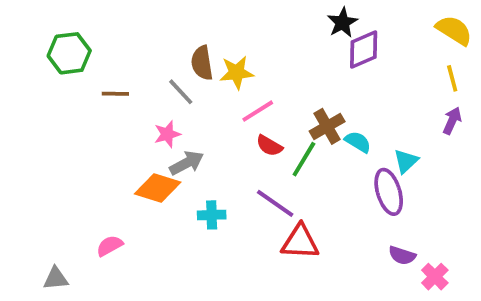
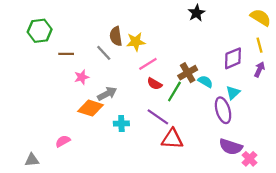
purple diamond: (364, 49) -> (233, 58), moved
pink star: (167, 134) -> (82, 77), moved
purple semicircle: (402, 255) -> (231, 147), size x1.5

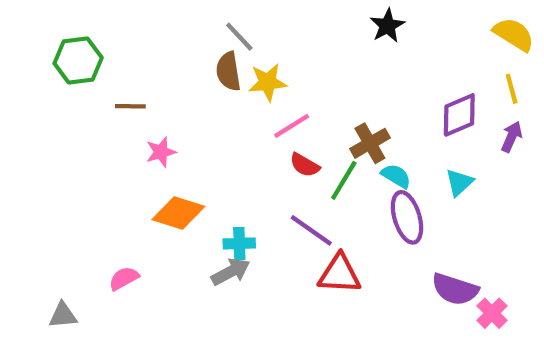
gray line: (104, 53) -> (239, 37), moved
cyan semicircle: (205, 82) -> (396, 176), moved
gray arrow: (107, 94) -> (231, 272), moved
purple ellipse: (223, 110) -> (407, 217), moved

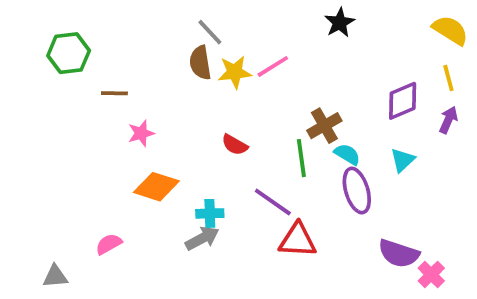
pink line: (292, 126) -> (273, 66), moved
red semicircle: (305, 165) -> (235, 145), moved
green line: (344, 180) -> (301, 158), turned -39

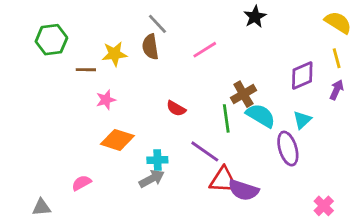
yellow star: (235, 72) -> (114, 54), moved
cyan semicircle: (347, 154) -> (261, 116), size x1.5
purple ellipse: (357, 191) -> (288, 149), moved
purple semicircle: (399, 254) -> (243, 190), moved

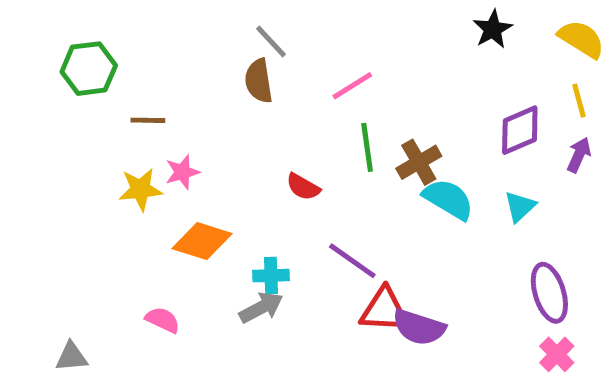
black star: (255, 17) -> (493, 29), moved
yellow star: (114, 54) -> (140, 189), moved
green line: (226, 118) -> (367, 147), moved
purple ellipse: (288, 149) -> (549, 293), moved
pink semicircle: (82, 183) -> (163, 320), moved, turned 54

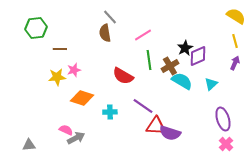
black star: (493, 29) -> (185, 48), moved
purple diamond: (520, 130) -> (198, 56), moved
red semicircle: (303, 187) -> (123, 76), size x1.5
gray arrow: (261, 308) -> (76, 138), moved

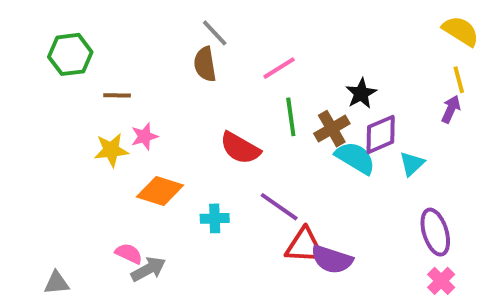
purple diamond: (198, 56) -> (381, 134), moved
purple arrow: (235, 63) -> (451, 109), moved

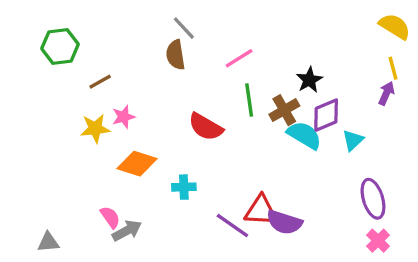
brown line: (117, 95) -> (100, 82), turned -30
purple line: (279, 207) -> (232, 226), moved
pink semicircle: (129, 254) -> (110, 217), turned 30

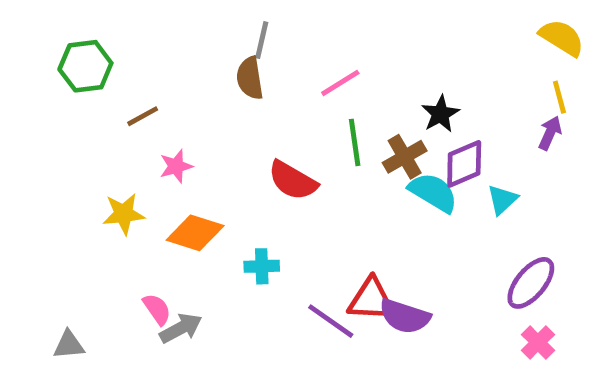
gray line: (184, 28) -> (262, 40), turned 56
yellow star: (95, 128) -> (124, 214), moved
purple ellipse: (373, 199) -> (531, 283), turned 57

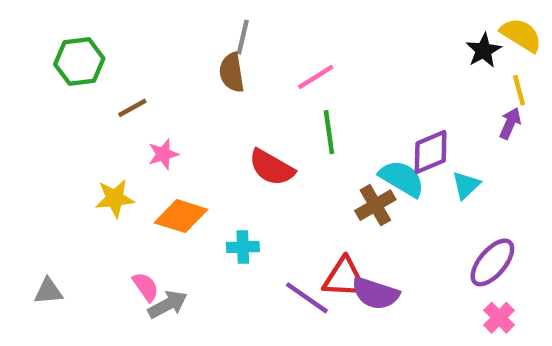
black star: (440, 114) -> (484, 50), moved
brown cross: (405, 157) -> (375, 205), moved
gray triangle: (69, 345) -> (48, 291), moved

